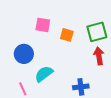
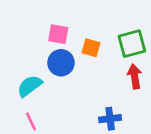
blue circle: (24, 54) -> (61, 63), moved
cyan semicircle: (44, 74) -> (30, 86), moved

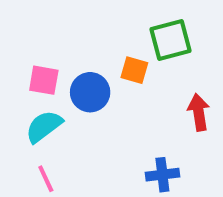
pink square: (58, 34) -> (44, 80), moved
green square: (132, 44) -> (171, 40), moved

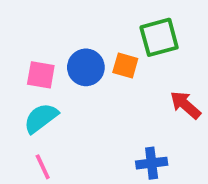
blue circle: (90, 92) -> (86, 67), moved
red arrow: (199, 112) -> (185, 105), turned -40

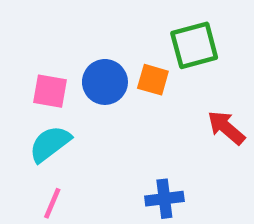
blue cross: (152, 163) -> (164, 199), moved
pink line: (43, 167) -> (52, 203), turned 48

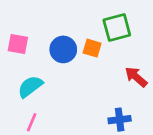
pink square: (50, 91) -> (18, 44), moved
blue cross: (164, 199) -> (120, 120), moved

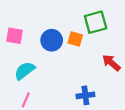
blue cross: (120, 120) -> (85, 95), moved

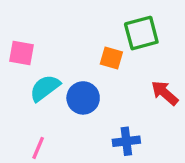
blue circle: (52, 40) -> (83, 98), moved
cyan semicircle: (25, 71) -> (45, 88), moved

